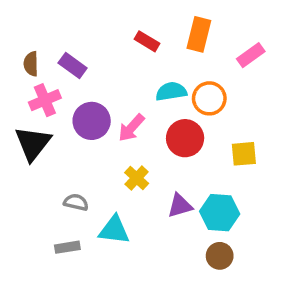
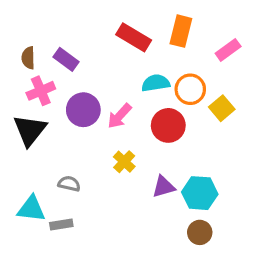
red rectangle: (147, 41) -> (134, 37), size x1.5
yellow square: (244, 154) -> (222, 108), moved, turned -35
cyan triangle: (114, 230) -> (31, 209), moved

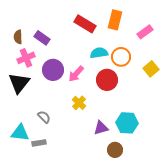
yellow square: (222, 108) -> (151, 69), moved
gray semicircle: (69, 184) -> (44, 117), turned 32
purple triangle: (164, 187) -> (101, 128), moved
brown circle: (200, 232) -> (115, 150), moved

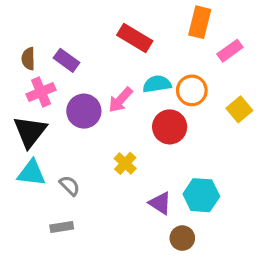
orange rectangle: (115, 20) -> (200, 22), moved
pink arrow: (76, 74) -> (120, 100), moved
purple triangle: (101, 128) -> (160, 203), turned 49
cyan triangle: (20, 133) -> (32, 173), moved

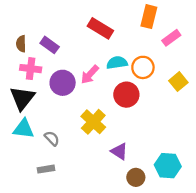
pink cross: (41, 92) -> (31, 69), turned 30
yellow cross: (125, 163) -> (93, 122), size x1.5
cyan hexagon: (201, 195) -> (168, 166), moved

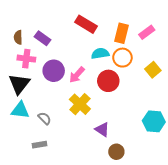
orange rectangle: (149, 17) -> (121, 33), moved
pink arrow: (90, 74) -> (77, 75), moved
cyan hexagon: (168, 166) -> (154, 121), moved

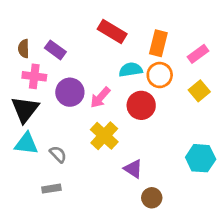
pink rectangle: (147, 32) -> (198, 54), moved

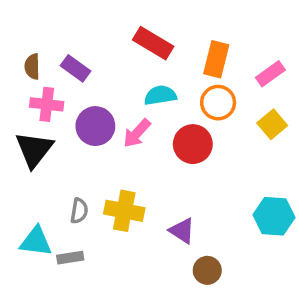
cyan semicircle: (131, 70) -> (160, 95), moved
yellow cross: (104, 136) -> (124, 211), moved, turned -32
cyan triangle: (26, 144) -> (36, 241), moved
gray semicircle: (58, 154) -> (79, 211), turned 54

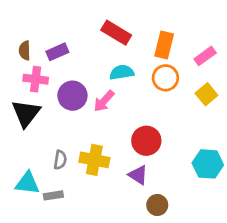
purple rectangle: (76, 68) -> (57, 52), turned -60
red circle: (193, 144) -> (146, 141), moved

